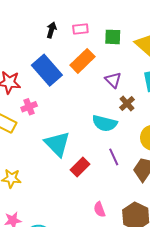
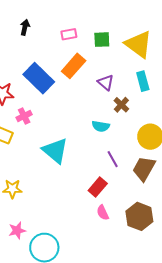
black arrow: (51, 30) -> (25, 27), moved
cyan semicircle: (105, 123) -> (101, 126), size x0.7
red rectangle: (80, 167) -> (98, 187), moved

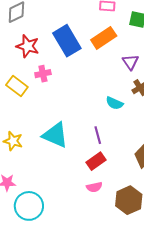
cyan triangle: (55, 151) -> (55, 135), moved, turned -32
purple line: (113, 159) -> (98, 135), moved
pink semicircle: (103, 213) -> (94, 187), turned -91

